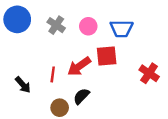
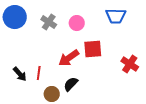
blue trapezoid: (122, 29) -> (116, 16), moved
red line: (53, 74) -> (39, 73), moved

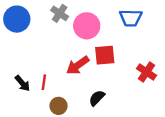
gray cross: (49, 22) -> (60, 13), moved
pink circle: (77, 23) -> (87, 26), size x1.5
black semicircle: (71, 84) -> (97, 98), moved

